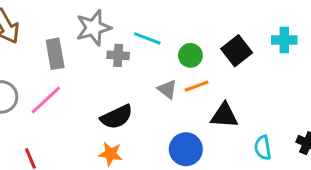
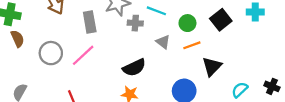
gray triangle: (167, 89) -> (163, 42), moved
black triangle: (224, 115) -> (212, 66), turned -50
cyan semicircle: (263, 148) -> (240, 90), turned 56

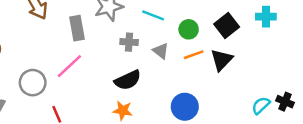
gray cross: (135, 23) -> (129, 42), moved
gray circle: (51, 53) -> (33, 83), moved
black triangle: (212, 66) -> (222, 60), moved
cyan semicircle: (240, 90) -> (261, 105), moved

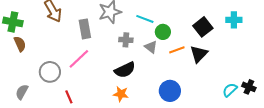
green circle: (189, 29) -> (163, 32), moved

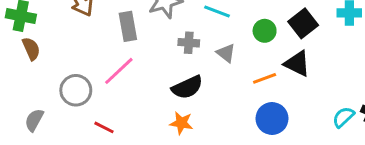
green circle: (163, 32) -> (265, 31), moved
orange line: (177, 50) -> (265, 78), moved
black triangle: (199, 54) -> (297, 64), turned -48
blue circle: (170, 91) -> (272, 119), moved
red line: (69, 97) -> (104, 127), turned -40

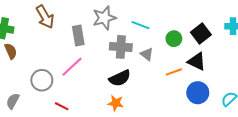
gray cross: (189, 43) -> (121, 47), size x1.5
blue circle: (272, 119) -> (198, 93), moved

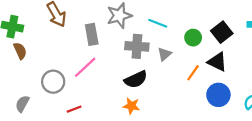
gray triangle: (147, 54) -> (164, 54), turned 40
orange line: (174, 72) -> (193, 73), turned -35
red line: (62, 106) -> (74, 109), turned -48

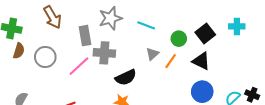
gray cross: (137, 46) -> (104, 53), moved
brown semicircle: (20, 51) -> (19, 51), turned 42
orange line: (193, 73) -> (171, 61), moved
gray circle: (53, 82) -> (45, 57), moved

